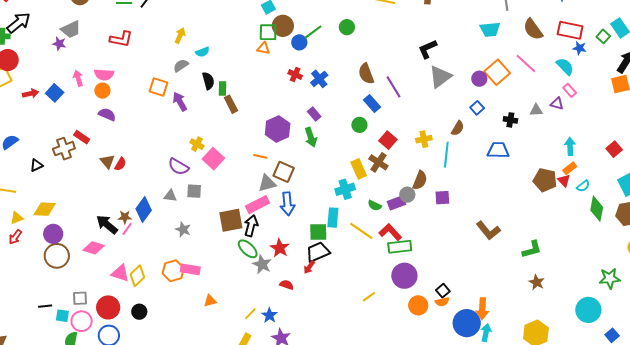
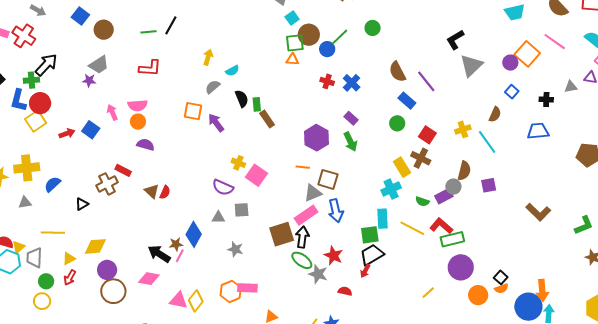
cyan line: (446, 155) -> (487, 142), turned -35

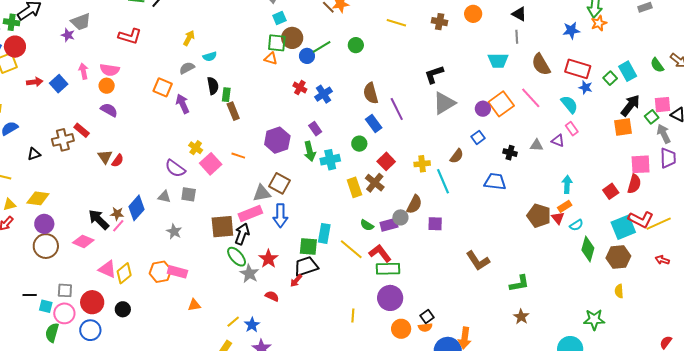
orange line: (303, 167) -> (238, 156), moved
cyan cross: (391, 189) -> (330, 160), moved
yellow line: (428, 293) -> (353, 316), turned -56

